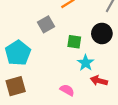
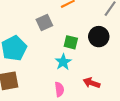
cyan star: (86, 63) -> (63, 62), moved
pink semicircle: (67, 90) -> (59, 89), turned 48

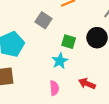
gray square: (44, 23) -> (43, 20), turned -35

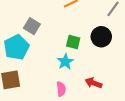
gray square: (43, 20) -> (32, 26), moved

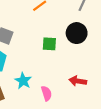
cyan star: (65, 62) -> (23, 81), moved

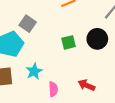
green square: (49, 44) -> (69, 42), turned -32

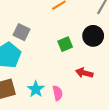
cyan star: (34, 71) -> (36, 89), moved
red arrow: (86, 85) -> (84, 73), moved

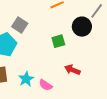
black circle: (93, 36) -> (82, 27), moved
pink semicircle: (58, 93) -> (46, 85), turned 128

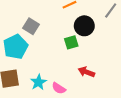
black circle: (82, 27) -> (84, 26), moved

